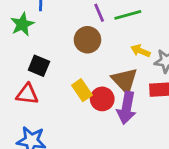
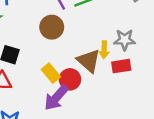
yellow arrow: (140, 51) -> (104, 50), moved, turned -105
purple arrow: (127, 108) -> (56, 98), moved, turned 36

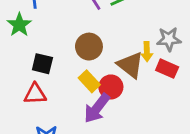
brown circle: (52, 27) -> (89, 47), moved
red rectangle: (121, 66) -> (167, 69), turned 36

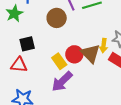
brown circle: (89, 47) -> (57, 18), moved
black square: (42, 64) -> (27, 44), turned -35
red circle: (111, 87) -> (74, 54), moved

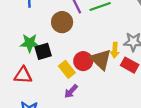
green star: (14, 14) -> (30, 43), moved, turned 30
black square: (27, 44) -> (43, 51), moved
purple arrow: (62, 81) -> (71, 91), size x0.6

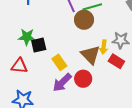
brown circle: (62, 22) -> (84, 20), moved
red circle: (83, 61) -> (83, 79), moved
purple arrow: (71, 91) -> (62, 82), size x1.5

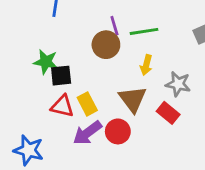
brown circle: (84, 20) -> (106, 45), moved
yellow arrow: (104, 47) -> (146, 65), moved
red triangle: (19, 66) -> (62, 106), moved

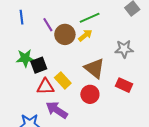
purple line: (114, 26) -> (48, 25), moved
yellow arrow: (146, 65) -> (85, 35), moved, turned -128
red rectangle: (168, 113) -> (124, 85), moved
purple arrow: (87, 133) -> (57, 110), moved, turned 85

